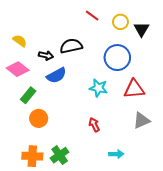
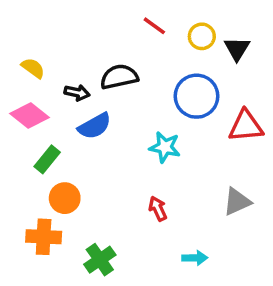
red triangle: (134, 89) -> (246, 126), moved
orange cross: (32, 156) -> (44, 237), moved

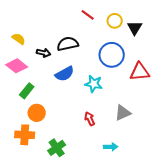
blue semicircle: (95, 126) -> (65, 74), moved
gray triangle: (237, 202) -> (123, 113), moved

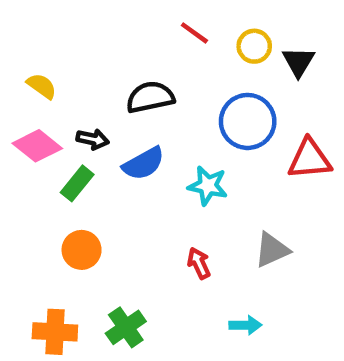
black arrow: (44, 53) -> (93, 139), moved
green rectangle: (27, 91) -> (77, 183), moved
orange cross: (25, 135) -> (55, 332), moved

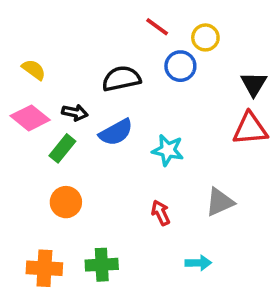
black triangle: (299, 62) -> (254, 84), moved
blue circle: (248, 121) -> (180, 66), moved, size x0.7
green cross: (126, 327) -> (102, 265), turned 32

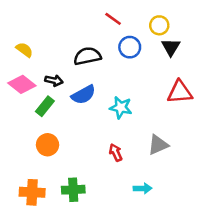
yellow circle: (205, 37) -> (159, 25), moved
black triangle: (254, 84) -> (171, 47), moved

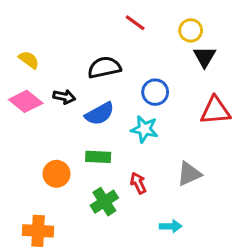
blue circle: (130, 47) -> (155, 92), moved
green rectangle: (45, 106) -> (98, 157), moved, turned 54
green cross: (73, 190) -> (104, 202), moved, turned -30

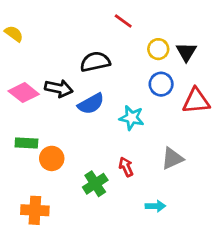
yellow circle: (191, 30) -> (158, 49), moved
yellow semicircle: (29, 60) -> (14, 34), moved
blue circle: (155, 92) -> (161, 84), moved
black arrow: (64, 97) -> (59, 88), size x1.4
green rectangle: (98, 157) -> (26, 143), moved

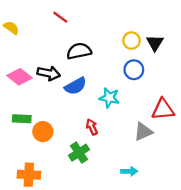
red line: (123, 21) -> (60, 17), moved
red triangle: (196, 101) -> (163, 109), moved
red arrow: (126, 167) -> (92, 127), moved

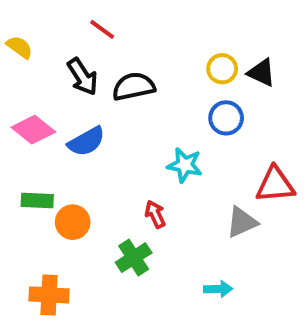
black triangle: (155, 43) -> (261, 73), turned -36
black arrow: (49, 73) -> (82, 77), moved, turned 45
blue semicircle: (75, 86) -> (86, 142), moved

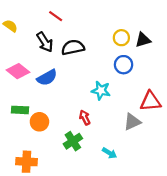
black triangle: (261, 73) -> (143, 40), turned -42
cyan arrow: (218, 289) -> (110, 153), moved, turned 32

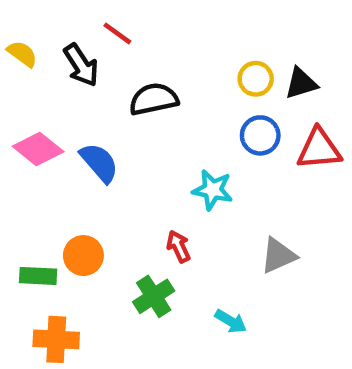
black arrow: (45, 42) -> (81, 65), moved
blue semicircle: (47, 78) -> (99, 163), turned -102
red triangle: (150, 101) -> (319, 149), moved
green rectangle: (20, 110) -> (38, 276), moved

